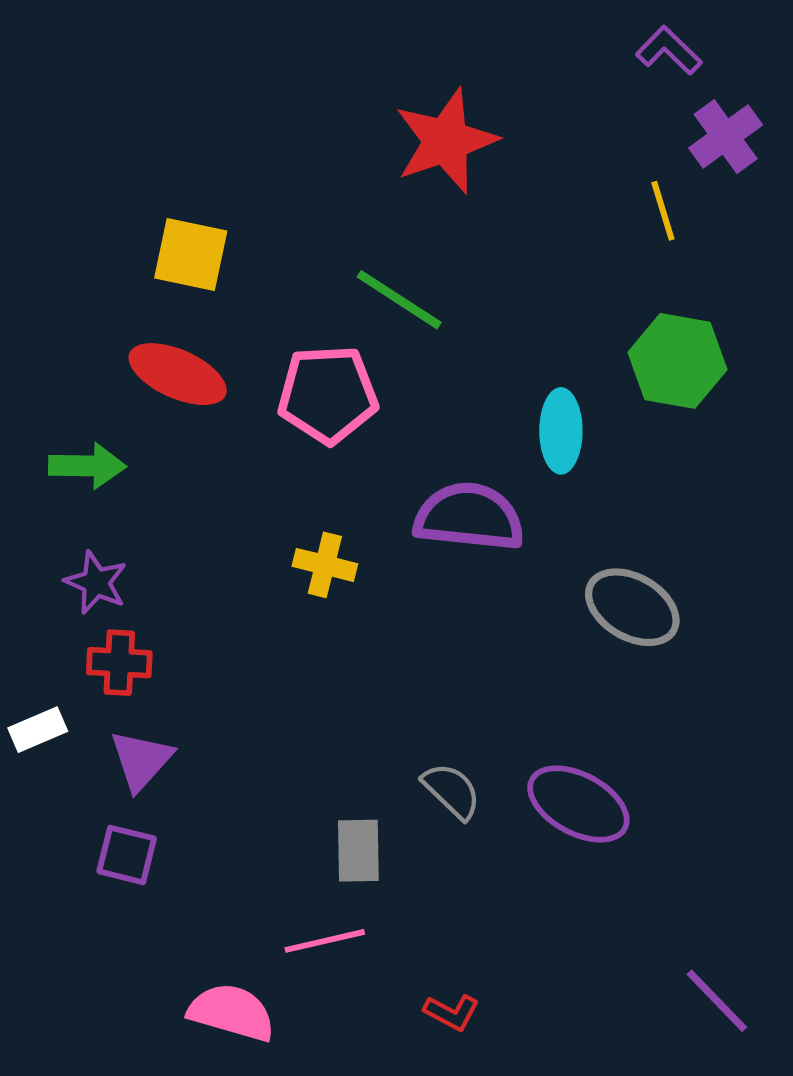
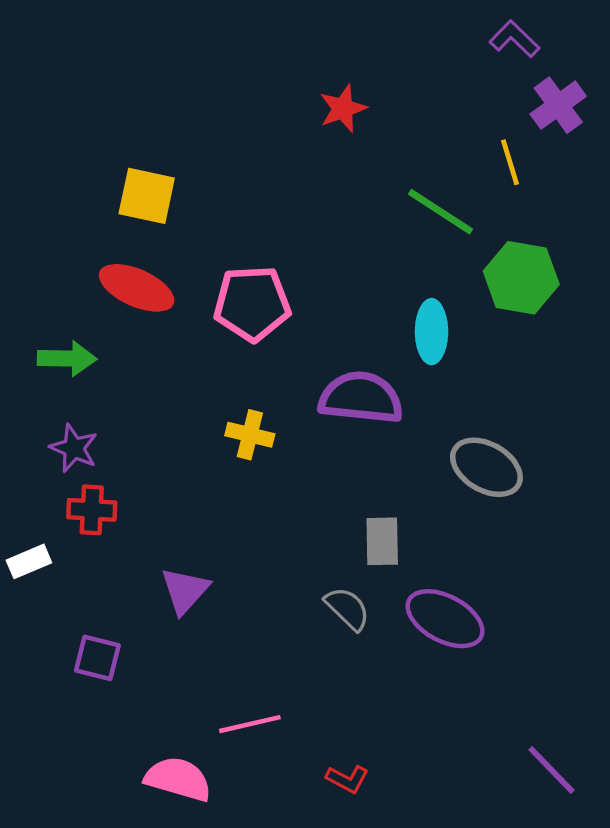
red star: (446, 141) -> (343, 108), size x0.6
green line: (399, 300) -> (440, 212), moved
purple triangle: (141, 760) -> (185, 591), moved
gray rectangle: (358, 851) -> (382, 541), moved

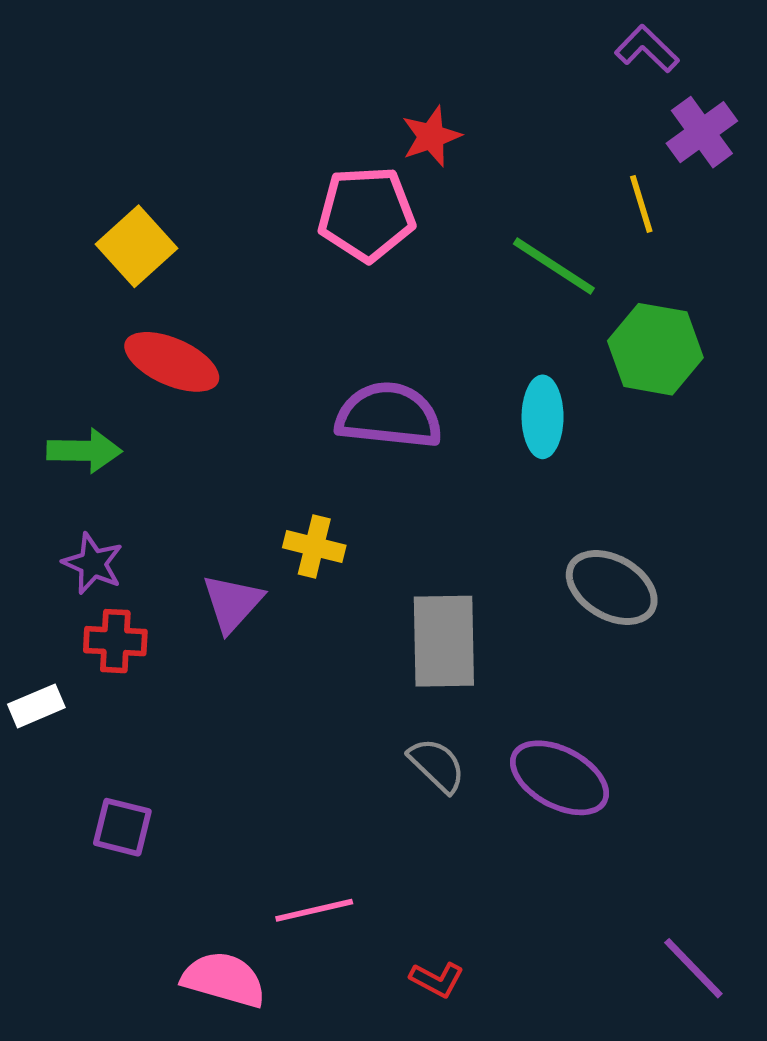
yellow square: (147, 196) -> (136, 246), moved, turned 36
pink pentagon: (252, 304) -> (366, 214), moved
purple semicircle: (361, 398) -> (389, 415), moved
gray rectangle: (382, 541) -> (444, 641), moved, size x1.5
purple triangle: (185, 591) -> (232, 603), moved

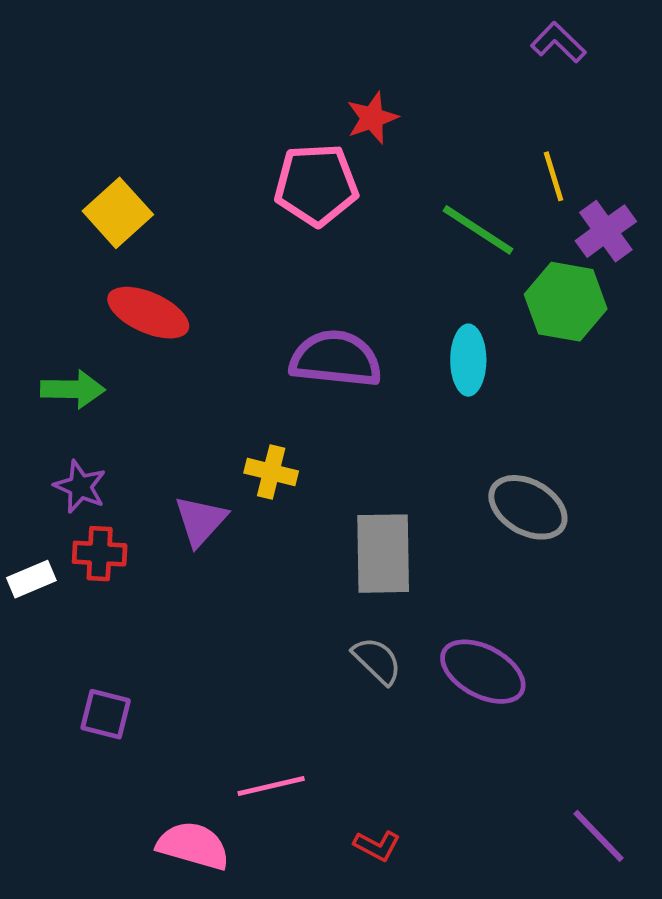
purple cross: (702, 132) -> (606, 231), moved
white rectangle: (36, 706) -> (31, 579), moved

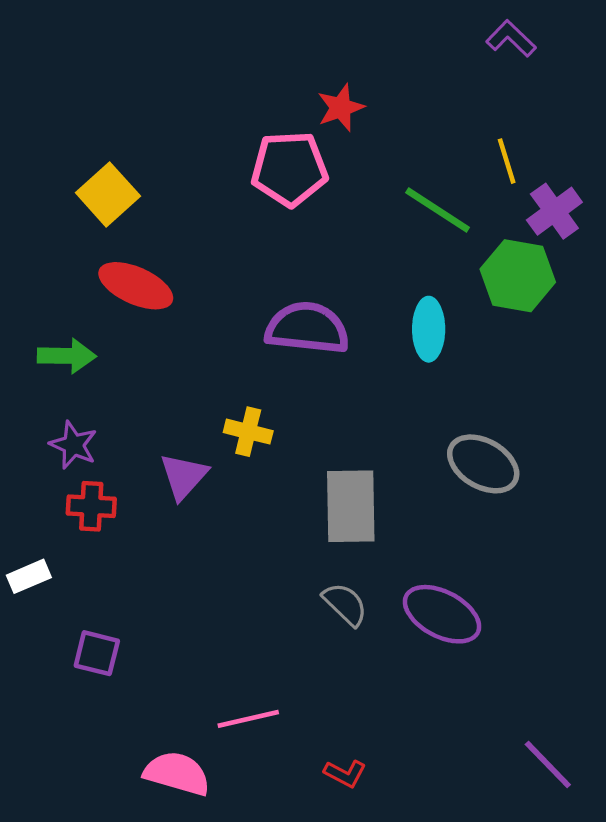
white rectangle: (31, 579) -> (29, 576), moved

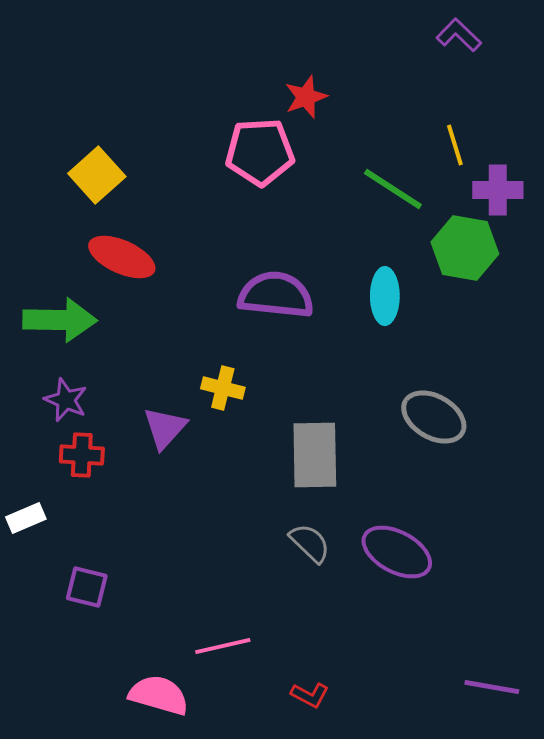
purple cross: (554, 211) -> (498, 190), turned 36
green arrow: (67, 356) -> (60, 320), size x1.4
purple line: (548, 765) -> (492, 687), turned -36

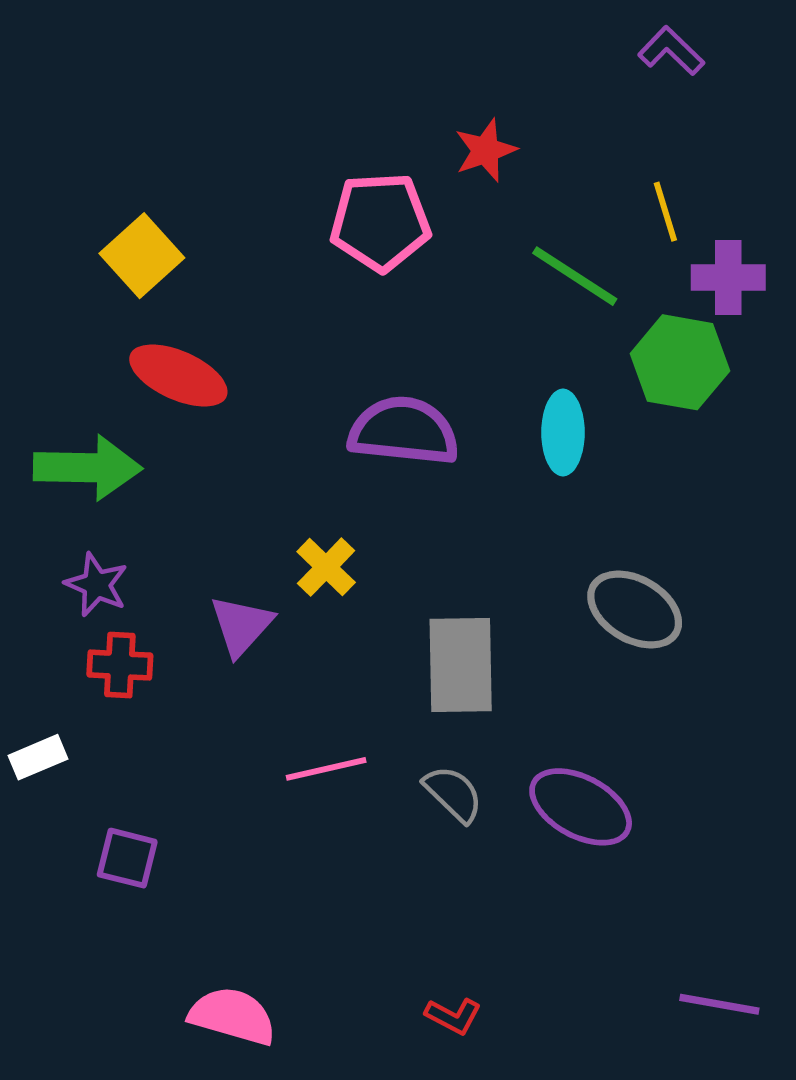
red star: (306, 97) -> (485, 150), moved
yellow cross: (223, 388) -> (326, 567), turned 30
pink line: (223, 646) -> (326, 769), moved

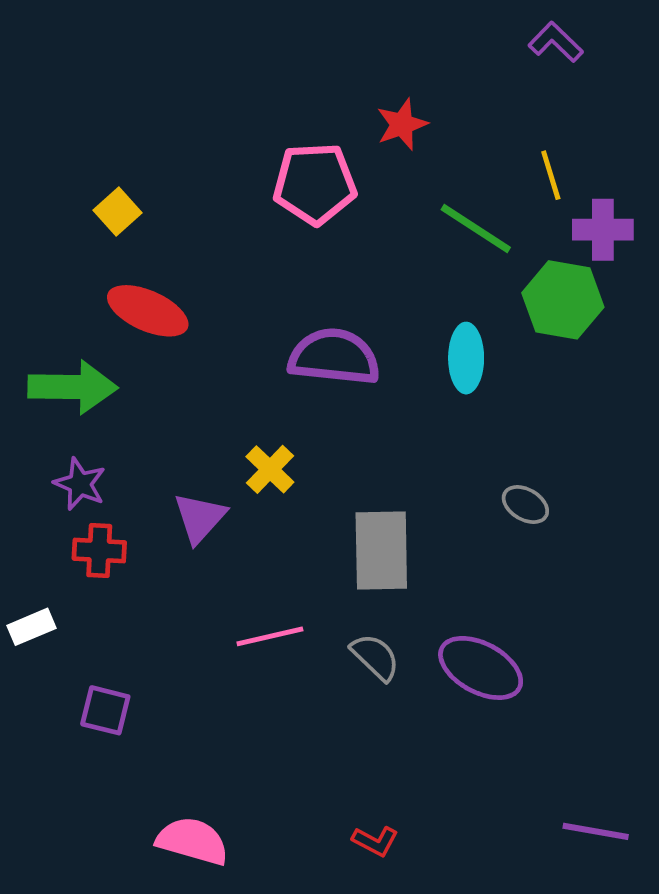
yellow square: (142, 256) -> (117, 212), size x0.7
gray ellipse: (635, 609) -> (525, 505), size x0.6

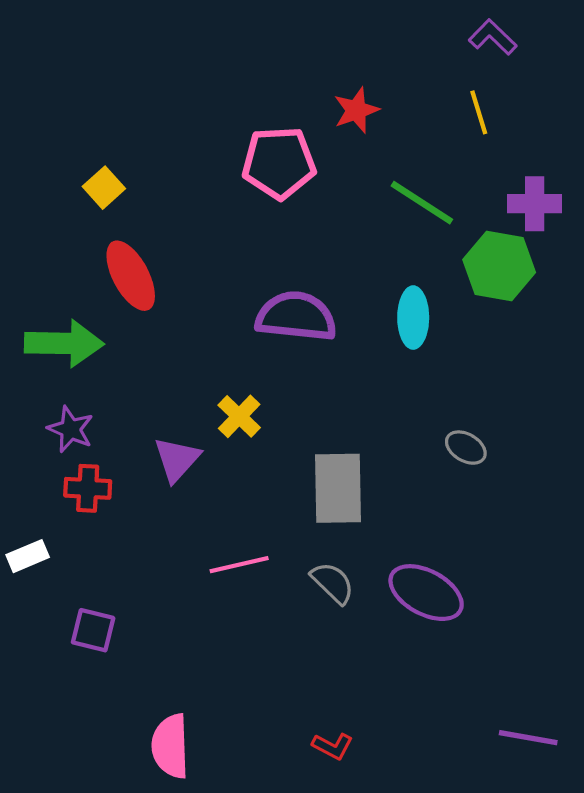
yellow line: (551, 175) -> (479, 112), moved
red ellipse: (148, 311) -> (131, 276), turned 38
pink semicircle: (192, 841) -> (170, 746), turned -108

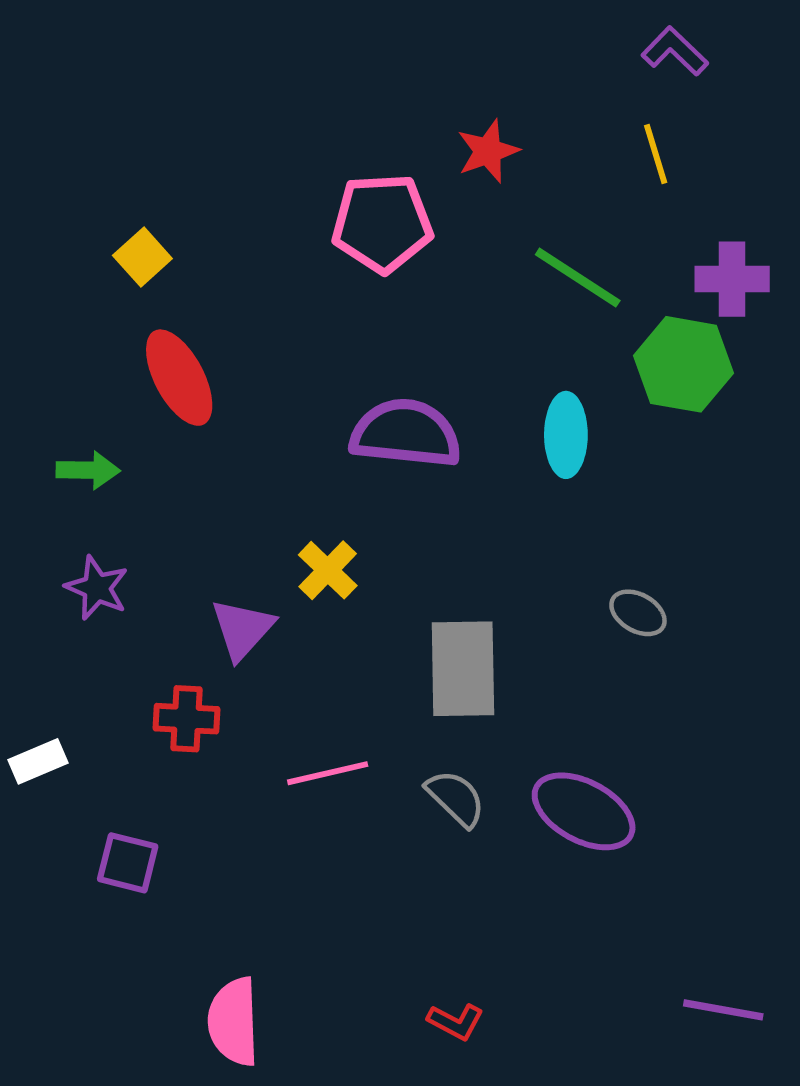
green arrow: (64, 343) -> (88, 470), size x0.6
red cross: (88, 488) -> (187, 719), moved

